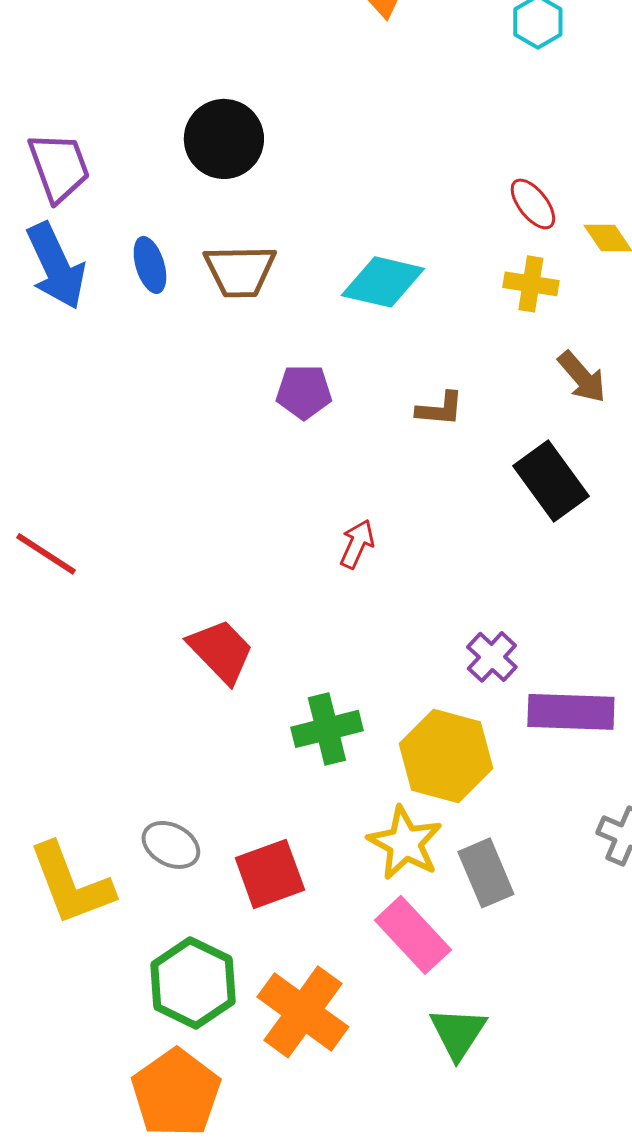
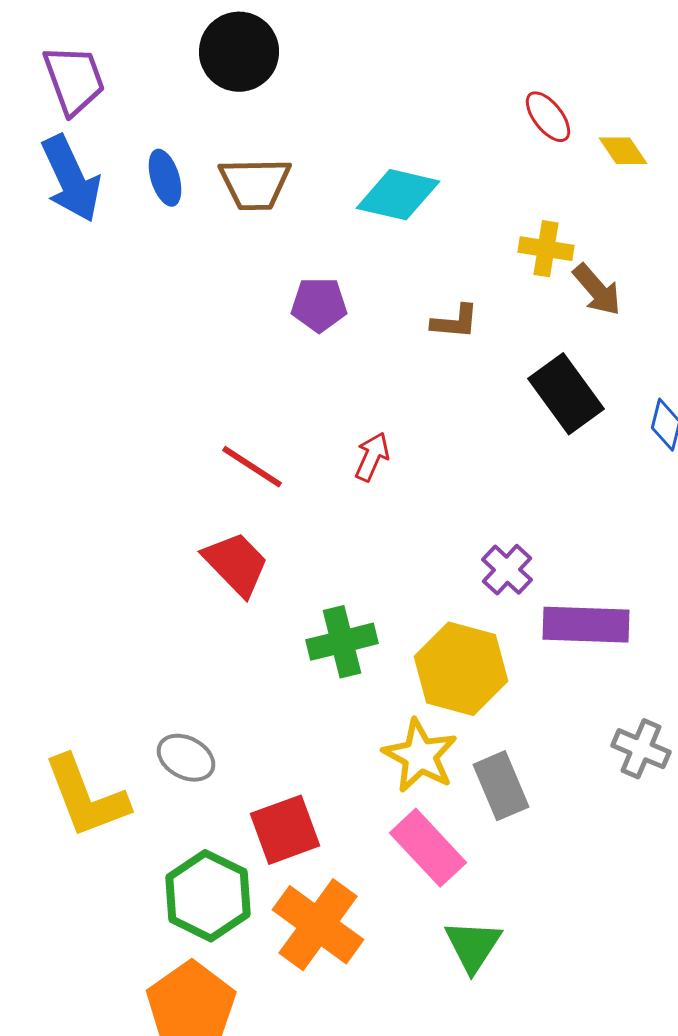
yellow cross: (531, 284) -> (546, 249), moved
red line: (46, 554) -> (252, 467), moved
red square: (270, 874) -> (285, 830), moved

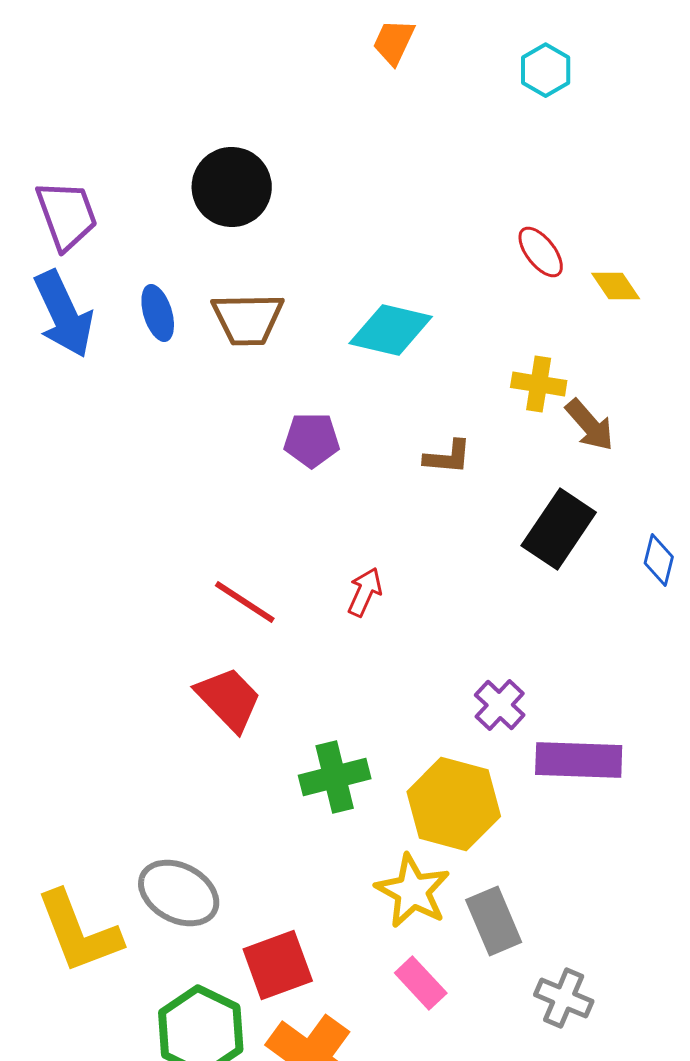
black rectangle: (566, 394) -> (559, 529), turned 70
gray cross: (641, 749) -> (564, 998), moved
gray ellipse: (186, 758) -> (179, 893), size x1.4
pink rectangle: (428, 848) -> (421, 983), size x0.7

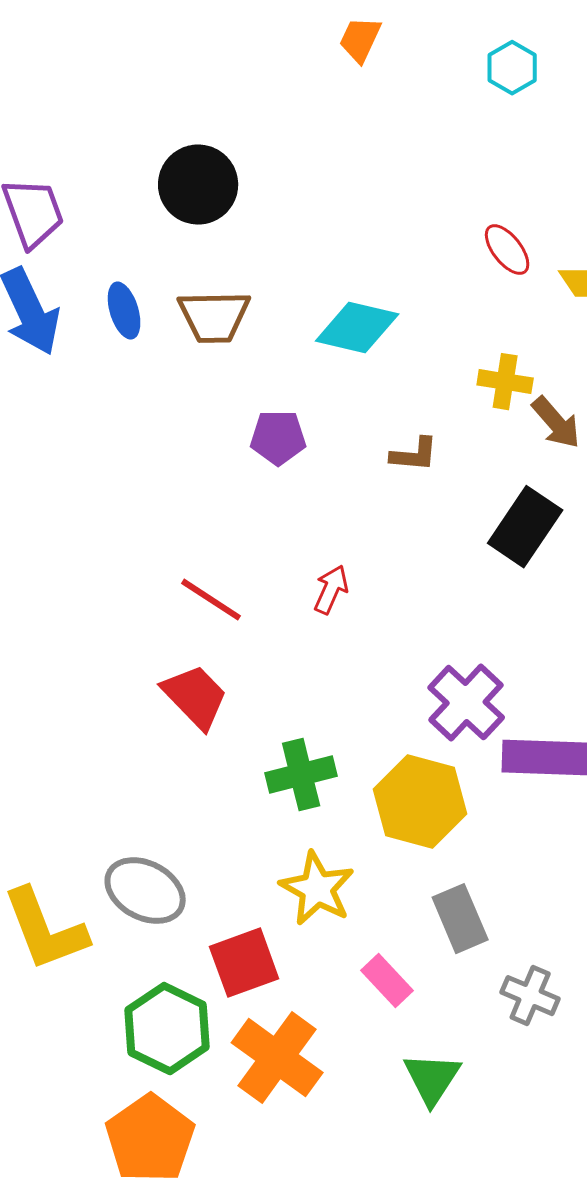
purple cross: (500, 705) -> (466, 703), size x1.5
yellow star: (413, 891) -> (317, 889), moved

